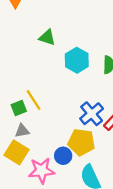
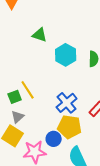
blue cross: (92, 114) -> (67, 103), moved
gray triangle: (22, 131) -> (18, 117), turned -32

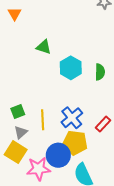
yellow line: (28, 90) -> (43, 120), moved, turned 30
blue circle: (54, 139) -> (58, 155), size x1.5

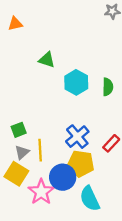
orange triangle: (15, 14) -> (15, 24), turned 48
yellow line: (43, 120) -> (40, 150), moved
pink star: (38, 169) -> (41, 192), turned -30

